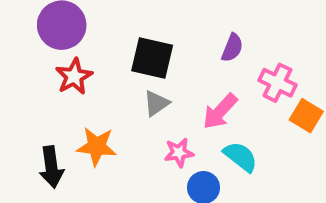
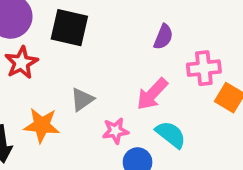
black square: (152, 58) -> (69, 28), moved
pink cross: (277, 83) -> (204, 68), turned -32
gray triangle: (156, 103) -> (82, 99), moved

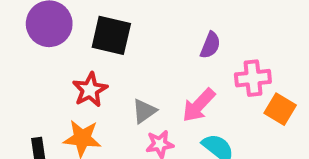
red star: (21, 63) -> (90, 90), moved
gray triangle: (82, 99) -> (144, 111), moved

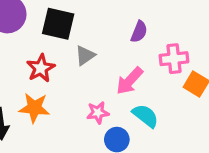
gray triangle: (144, 111) -> (85, 55), moved

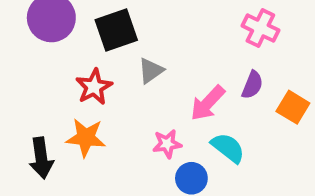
black square: (58, 24) -> (116, 30), turned -32
purple semicircle: (139, 32) -> (252, 85), moved
pink cross: (174, 59) -> (260, 28), moved, turned 32

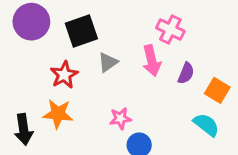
pink cross: (260, 28) -> (170, 29), moved
pink arrow: (208, 103) -> (152, 61), moved, turned -56
cyan semicircle: (228, 148) -> (206, 125), moved

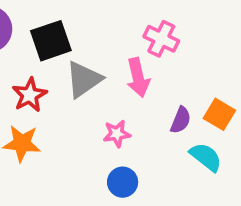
gray triangle: (108, 62) -> (84, 79), size x1.5
purple semicircle: (186, 73) -> (181, 120), moved
pink star: (120, 118) -> (117, 134), moved

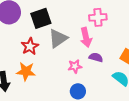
pink cross: (161, 39) -> (98, 17), turned -30
purple semicircle: (181, 120) -> (96, 57), moved, turned -96

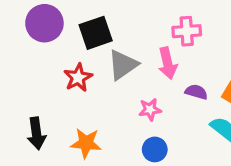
purple semicircle: (96, 57) -> (196, 92), moved
orange star: (26, 71) -> (86, 143), moved

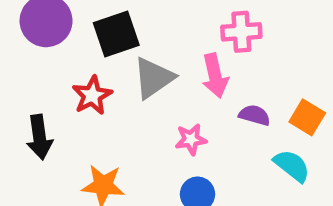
black arrow: (36, 133) -> (39, 137), moved

